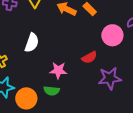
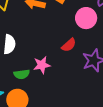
green semicircle: (52, 91) -> (22, 74), moved

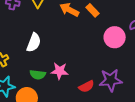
red semicircle: (69, 45) -> (86, 86), moved

